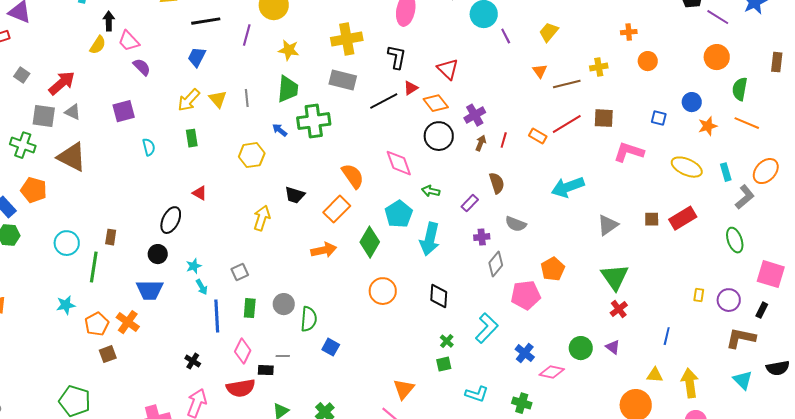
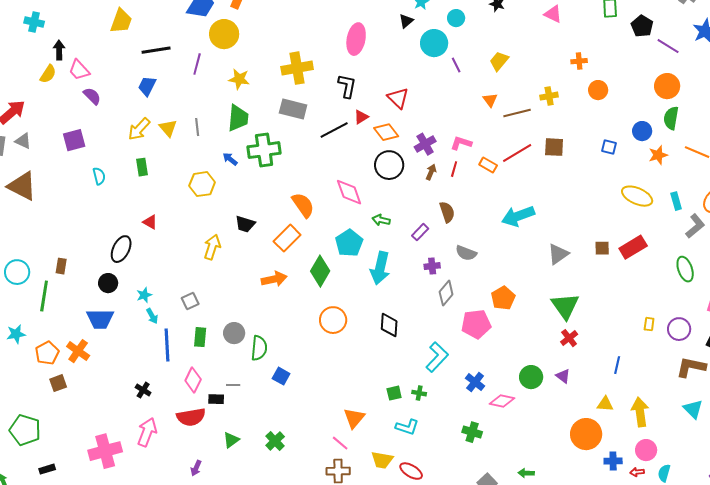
green semicircle: (740, 89) -> (671, 118), moved
pink L-shape: (629, 152) -> (461, 143), moved, size x0.7
green cross: (447, 341) -> (419, 393), moved, turned -32
cyan L-shape: (477, 394) -> (407, 427), moved

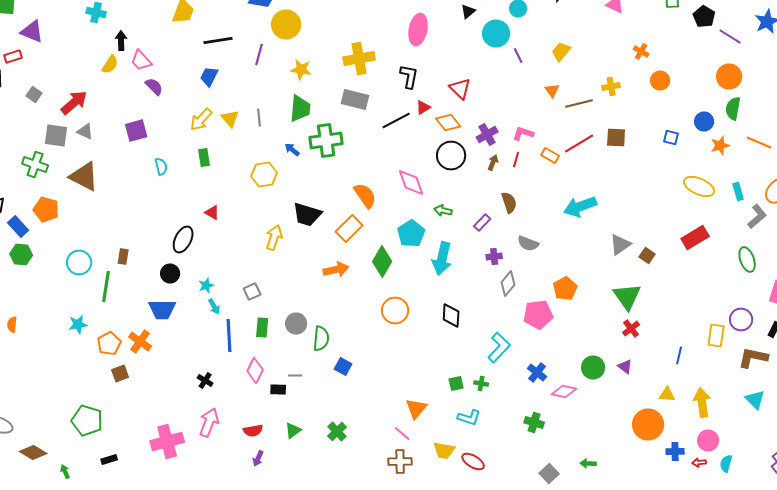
orange cross: (579, 61) -> (641, 52), turned 35
black trapezoid: (245, 224) -> (307, 214), size x1.4
brown square: (602, 248) -> (647, 256), moved, turned 35
yellow rectangle: (649, 324) -> (716, 336), moved, size x1.6
red semicircle: (191, 417) -> (253, 430), moved, size x0.7

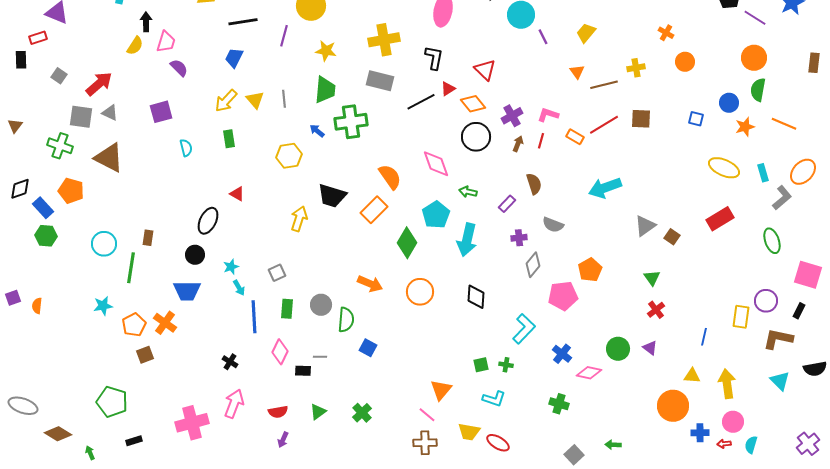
pink trapezoid: (141, 60) -> (166, 42), turned -120
orange arrow: (336, 270) -> (370, 284), moved, turned 35
green triangle: (627, 296) -> (652, 278), size x0.6

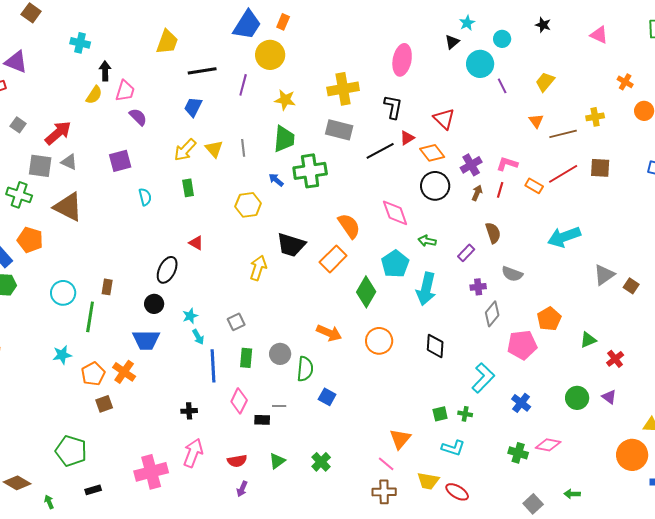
green triangle: (652, 278) -> (588, 340), moved, turned 42
black cross: (230, 362) -> (189, 411), turned -35
pink diamond: (589, 373) -> (548, 445), moved

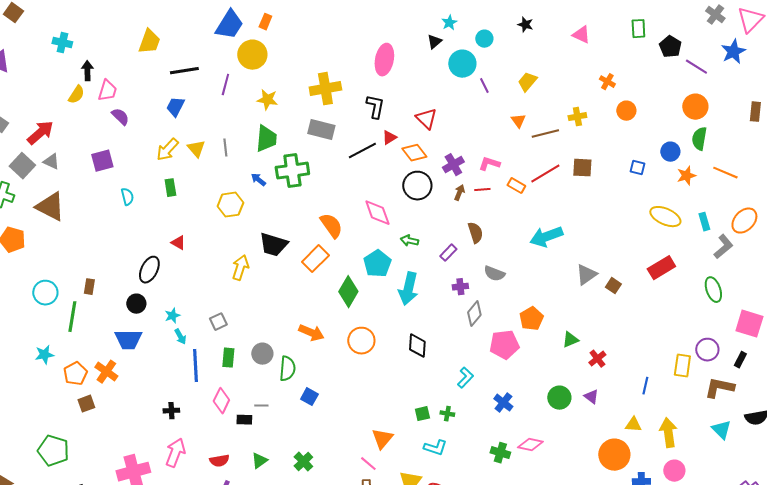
gray square: (40, 166) -> (22, 166), turned 35
red line: (500, 190) -> (482, 190), turned 70
cyan L-shape: (483, 378) -> (465, 378), size x0.7

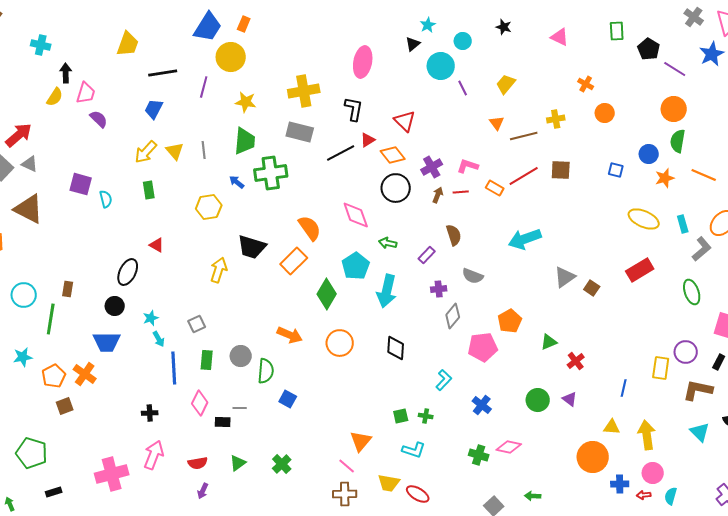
purple square: (102, 161) -> (81, 184), moved, turned 30

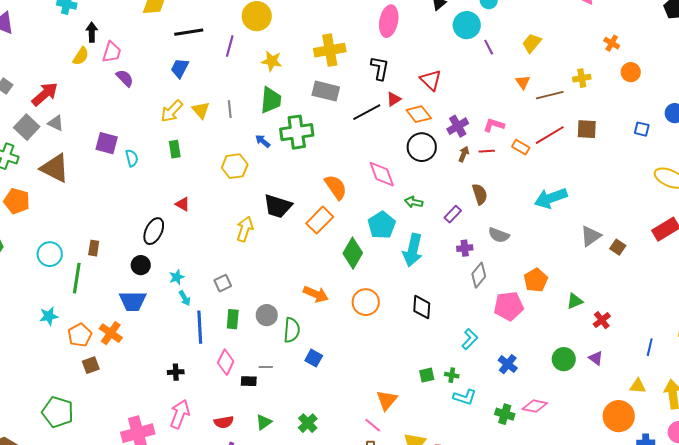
cyan L-shape: (414, 450) -> (465, 397), moved

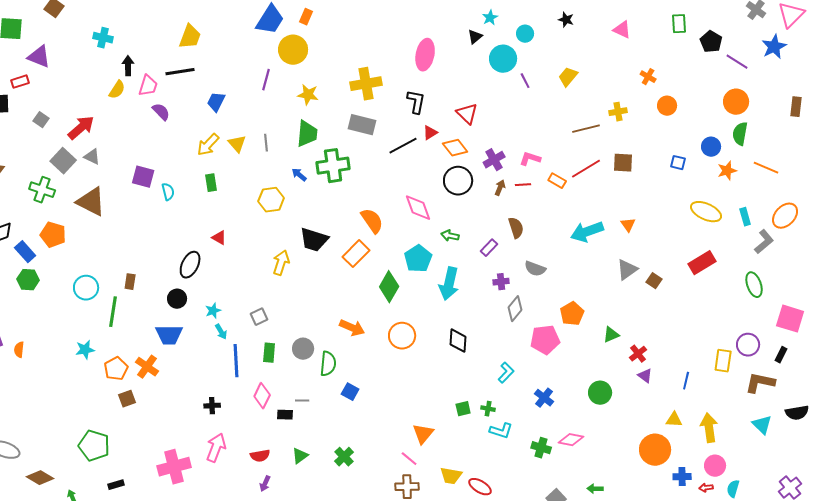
black line: (189, 32) -> (180, 72), moved
orange triangle: (523, 82) -> (628, 225), moved
purple triangle: (596, 358) -> (645, 376), moved

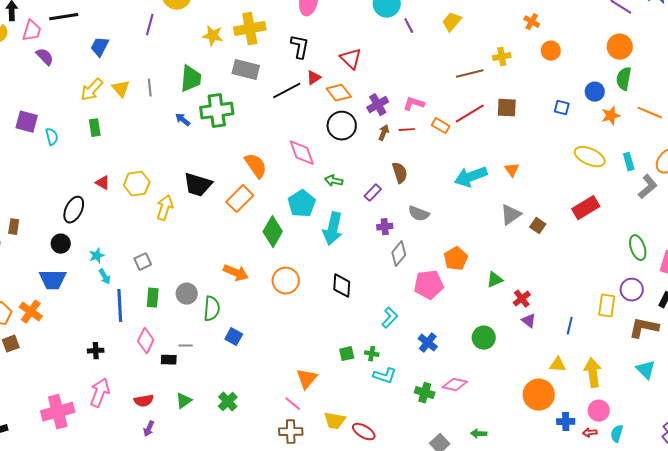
yellow star: (308, 95) -> (213, 36), moved
yellow hexagon: (271, 200) -> (137, 184), moved
green ellipse: (754, 285) -> (638, 248), moved

